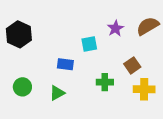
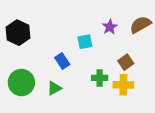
blue rectangle: (65, 64) -> (62, 61), turned 49
green circle: (22, 87) -> (21, 83), size x1.5
yellow cross: (144, 89) -> (123, 85), moved

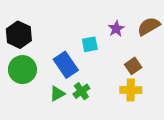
blue rectangle: (62, 61) -> (66, 65), size x1.5
green cross: (100, 78) -> (81, 91), moved, turned -35
green circle: (21, 83) -> (22, 70), moved

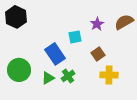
black hexagon: (19, 35) -> (16, 17), moved
brown square: (133, 66) -> (98, 54), moved
green circle: (22, 70) -> (19, 70), moved

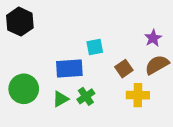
brown semicircle: (124, 22) -> (157, 65), moved
purple star: (97, 24) -> (153, 38), moved
blue rectangle: (55, 54) -> (69, 69), turned -60

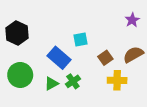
black hexagon: (20, 22) -> (17, 33), moved
purple star: (153, 38) -> (132, 20), moved
blue rectangle: (69, 69) -> (59, 58), turned 45

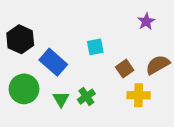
purple star: (132, 20) -> (146, 21), moved
blue rectangle: (59, 58) -> (53, 62), moved
green triangle: (51, 84) -> (61, 99), turned -32

